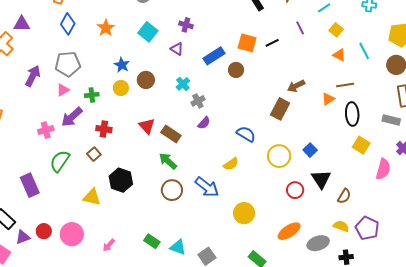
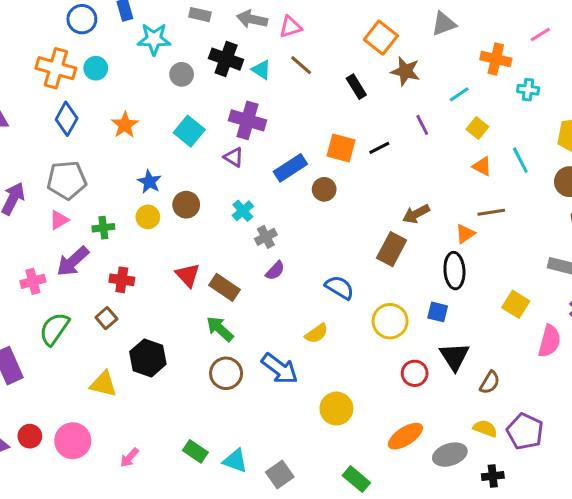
purple cross: (186, 25) -> (247, 120), size x1.6
black ellipse: (352, 114) -> (454, 271), moved
blue square: (310, 150) -> (438, 312), turned -32

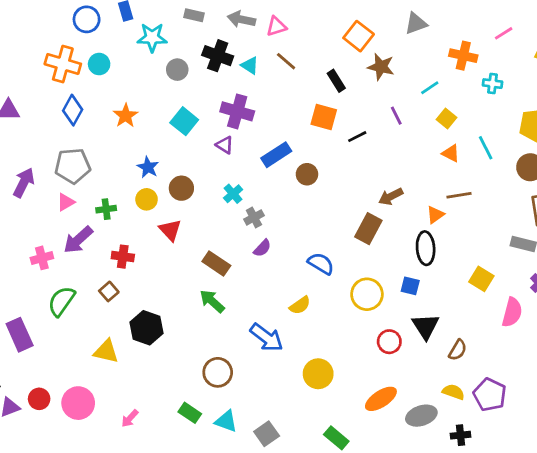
orange square: (341, 148) -> (324, 117), moved
red triangle: (188, 275) -> (170, 230), moved
brown circle: (226, 373) -> (218, 372), moved

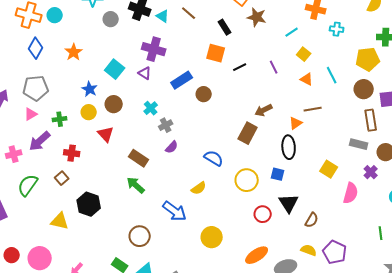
purple line: (396, 116) -> (274, 67), moved
cyan square: (184, 121) -> (115, 69), moved

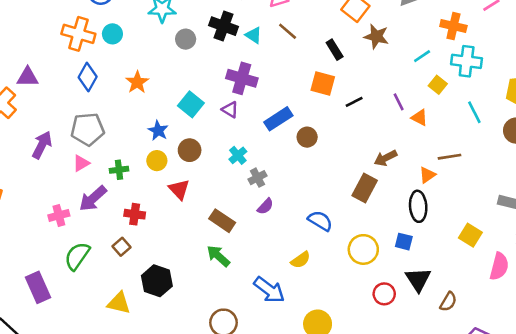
cyan cross: (337, 29) -> (467, 61), moved, size x1.6
orange triangle: (307, 79) -> (419, 117), moved

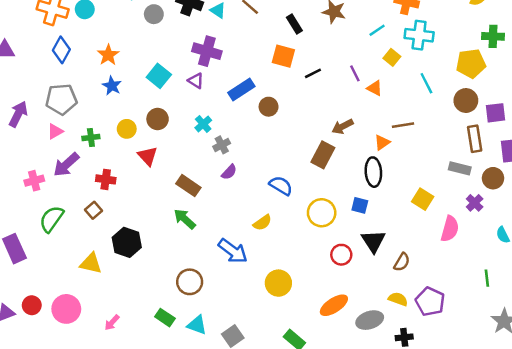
blue star: (158, 131) -> (112, 86), moved

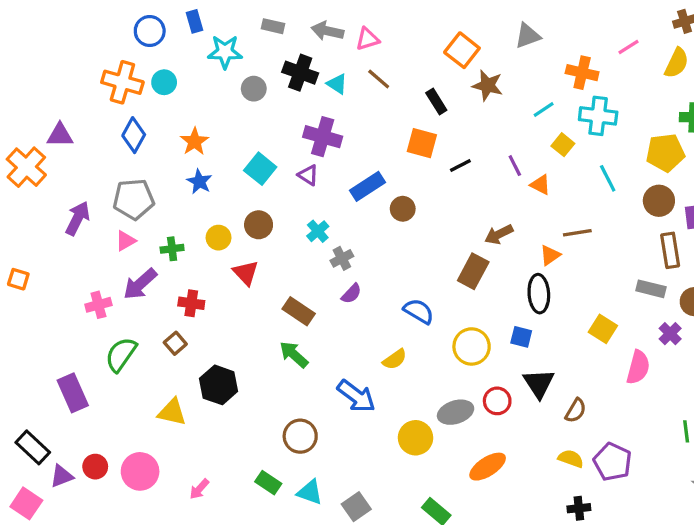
gray ellipse: (370, 320) -> (456, 412), moved

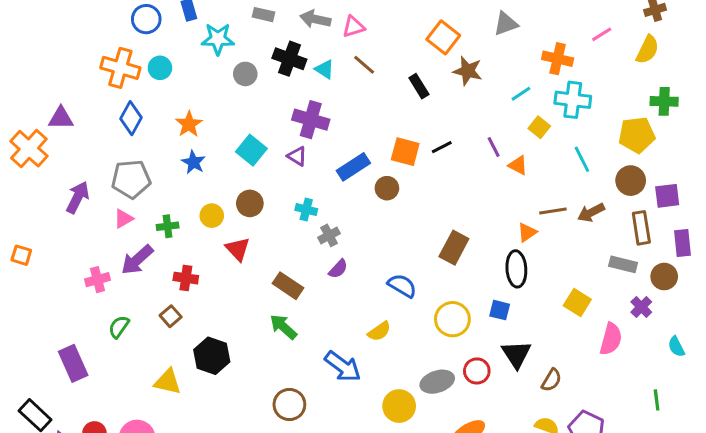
orange square: (422, 143) -> (405, 152), moved
cyan cross: (318, 231) -> (306, 210), turned -35
brown arrow: (499, 234) -> (591, 213), moved
green semicircle: (121, 354) -> (119, 327), size x0.7

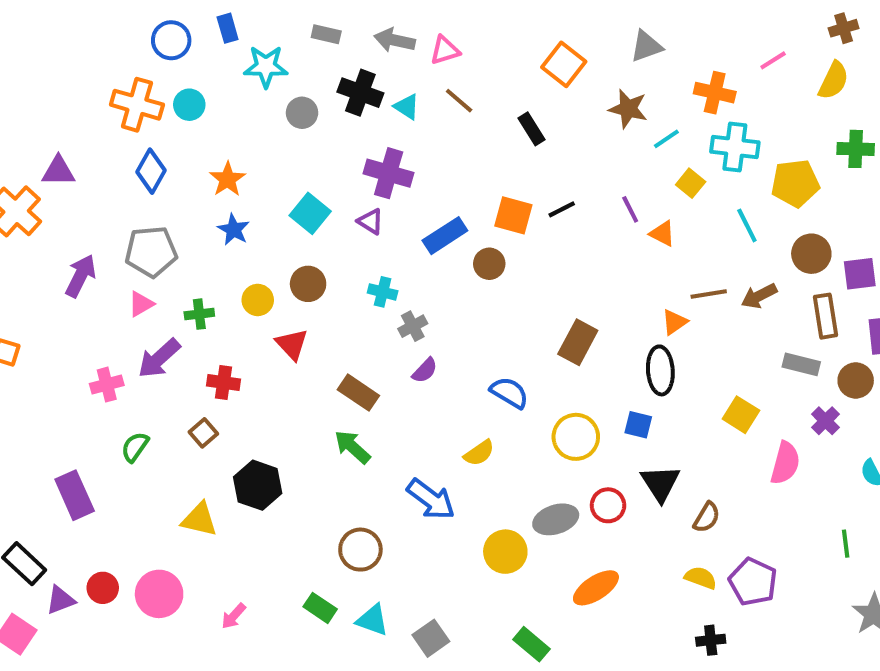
brown star: (468, 71) -> (628, 109), moved
yellow pentagon: (637, 135) -> (795, 183), moved

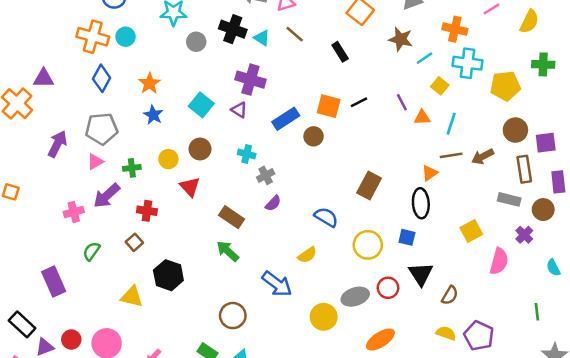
cyan line: (747, 225) -> (451, 124), moved, turned 45
orange triangle: (662, 234) -> (422, 117), turned -30
yellow square: (741, 415) -> (471, 231), turned 30

